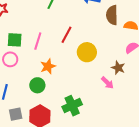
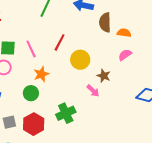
pink line: (38, 41) -> (31, 49), turned -42
brown star: (118, 68) -> (104, 76), moved
pink arrow: (107, 83) -> (93, 91), moved

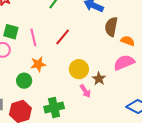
pink semicircle: (125, 55) -> (124, 63), size x1.5
yellow circle: (80, 60) -> (79, 69), moved

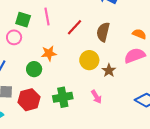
brown semicircle: (111, 27) -> (103, 32), moved
pink line: (33, 37) -> (47, 17), moved
pink arrow: (85, 91) -> (96, 97), moved

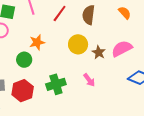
orange semicircle: (139, 34) -> (125, 13), turned 32
pink semicircle: (135, 56) -> (122, 49), moved

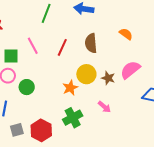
orange star: (37, 42) -> (70, 88), moved
green circle: (24, 60) -> (27, 87), moved

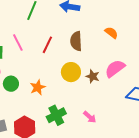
orange star: (70, 88) -> (38, 87), moved
pink arrow: (104, 107) -> (90, 117), moved

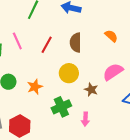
brown star: (93, 76) -> (91, 90), moved
green cross: (56, 115) -> (61, 107), moved
pink arrow: (90, 117) -> (85, 119), turned 48

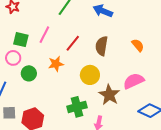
pink line: (17, 41) -> (44, 35), turned 42
orange star: (35, 87) -> (56, 64), moved
brown star: (91, 90) -> (109, 95), size x1.5

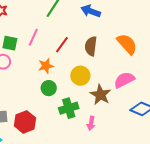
orange semicircle: (138, 45) -> (127, 44), size x1.6
green circle: (29, 73) -> (49, 88), moved

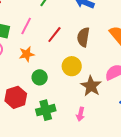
orange star: (46, 66) -> (27, 54), moved
green cross: (69, 108) -> (46, 110), moved
red hexagon: (25, 122) -> (16, 97), moved

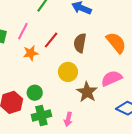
orange star: (27, 54) -> (31, 53), moved
green circle: (40, 77) -> (35, 93), moved
pink arrow: (80, 114) -> (68, 119), moved

